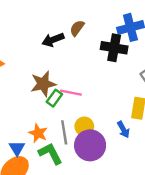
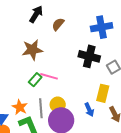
black arrow: (53, 40) -> (36, 14), moved, turned 138
black cross: (114, 48) -> (89, 56), moved
brown star: (43, 84) -> (32, 50), moved

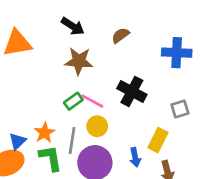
black arrow: (36, 14) -> (73, 26), moved, turned 78
black cross: (89, 56) -> (132, 91), moved
yellow circle: (58, 105) -> (97, 126), moved

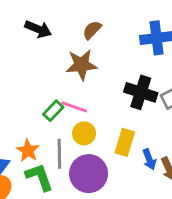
brown star: (79, 61) -> (81, 65), moved
black cross: (132, 91) -> (141, 92), moved
yellow rectangle: (158, 140) -> (125, 142), moved
blue arrow: (135, 157) -> (149, 159), moved

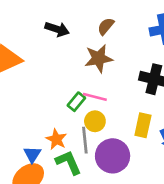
yellow circle: (84, 133) -> (95, 121), moved

